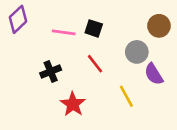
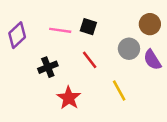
purple diamond: (18, 19) -> (17, 35), moved
purple semicircle: (154, 74) -> (152, 60), moved

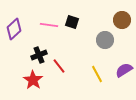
red line: (90, 60) -> (59, 66), moved
purple semicircle: (152, 60) -> (124, 70), moved, turned 90
red star: (69, 98) -> (33, 80), moved

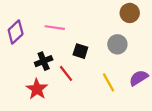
brown circle: (122, 20) -> (130, 13), moved
black square: (72, 22) -> (80, 51), moved

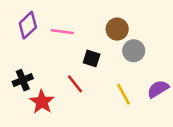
brown circle: (130, 13) -> (117, 29), moved
purple diamond: (16, 32) -> (28, 25), moved
black cross: (44, 61) -> (23, 80), moved

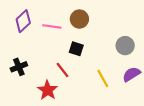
brown circle: (117, 29) -> (79, 19), moved
gray circle: (134, 51) -> (125, 46), moved
red star: (42, 102) -> (48, 90), moved

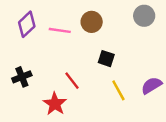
gray circle: (125, 46) -> (144, 16), moved
black square: (76, 49) -> (106, 59), moved

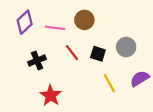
gray circle: (144, 16) -> (126, 47), moved
black cross: (22, 77) -> (37, 61), moved
red line: (72, 81) -> (72, 53), moved

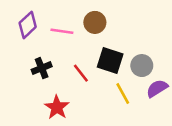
gray circle: (126, 47) -> (142, 66), moved
red line: (72, 53) -> (81, 73), moved
black square: (98, 54) -> (110, 60), size x1.5

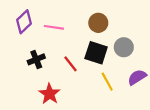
brown circle: (95, 22) -> (98, 23), moved
gray circle: (142, 66) -> (124, 47), moved

